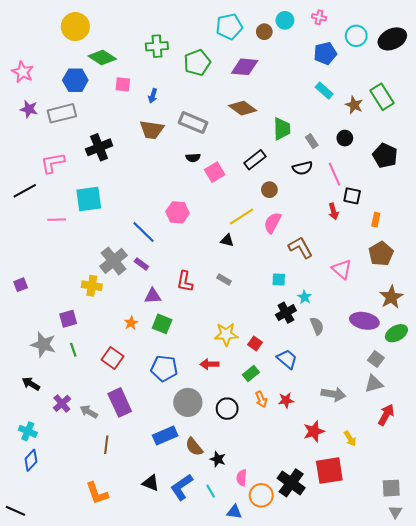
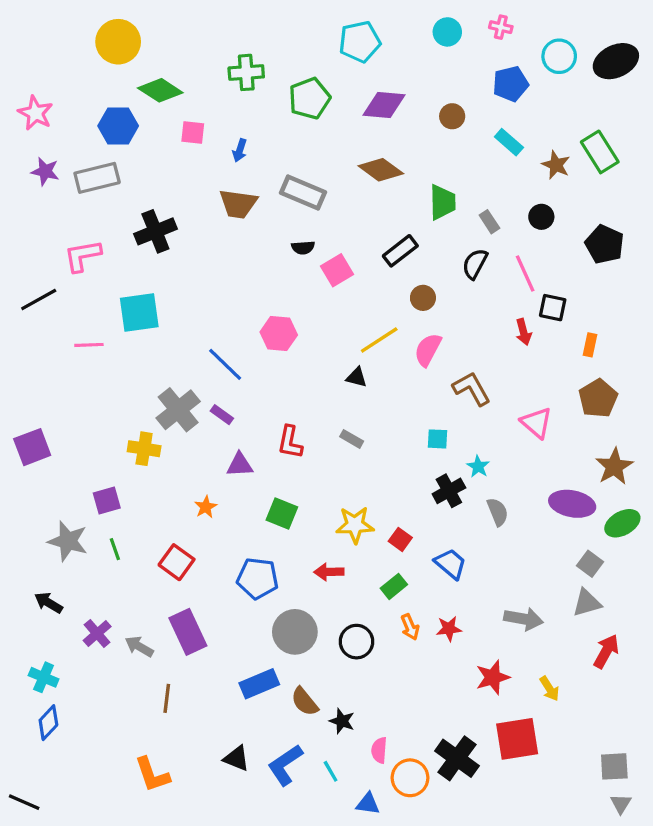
brown circle: (264, 32) -> (452, 116), moved
black semicircle: (302, 168) -> (475, 264), turned 132
purple square: (21, 285) -> (32, 447), size x1.6
green square: (162, 324) -> (282, 514), moved

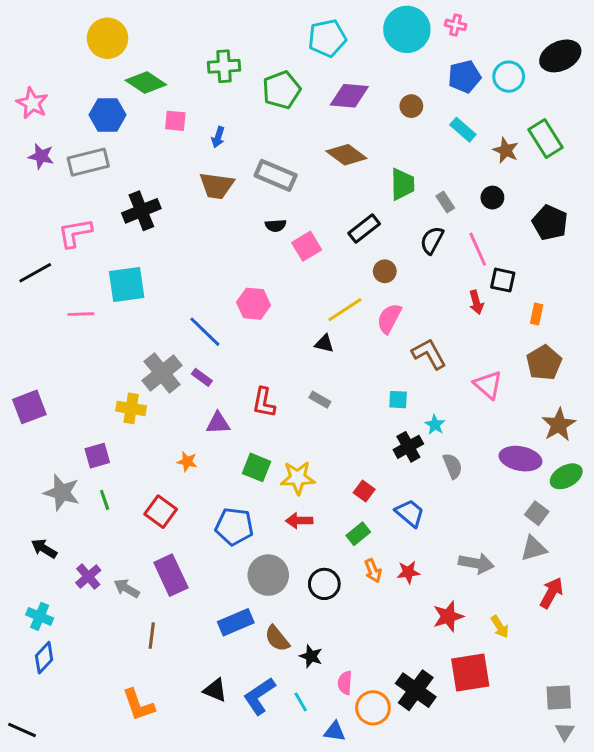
cyan circle: (447, 32) -> (407, 29), size x1.8
cyan circle: (559, 56) -> (509, 77), moved
orange star: (206, 507) -> (187, 462), turned -30
yellow star: (355, 525) -> (298, 478), moved

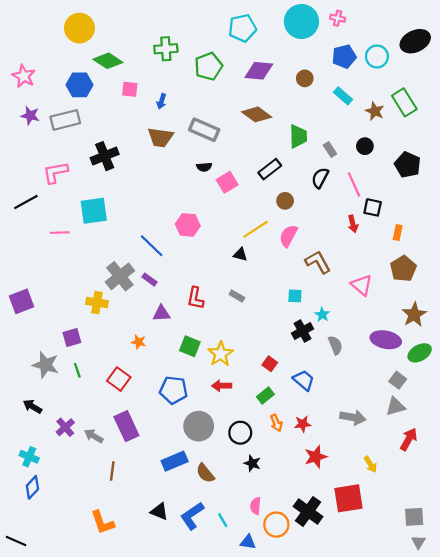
yellow star: (298, 478) -> (221, 354), turned -30
red star: (448, 616) -> (316, 457), moved
black star: (311, 656) -> (252, 463), moved

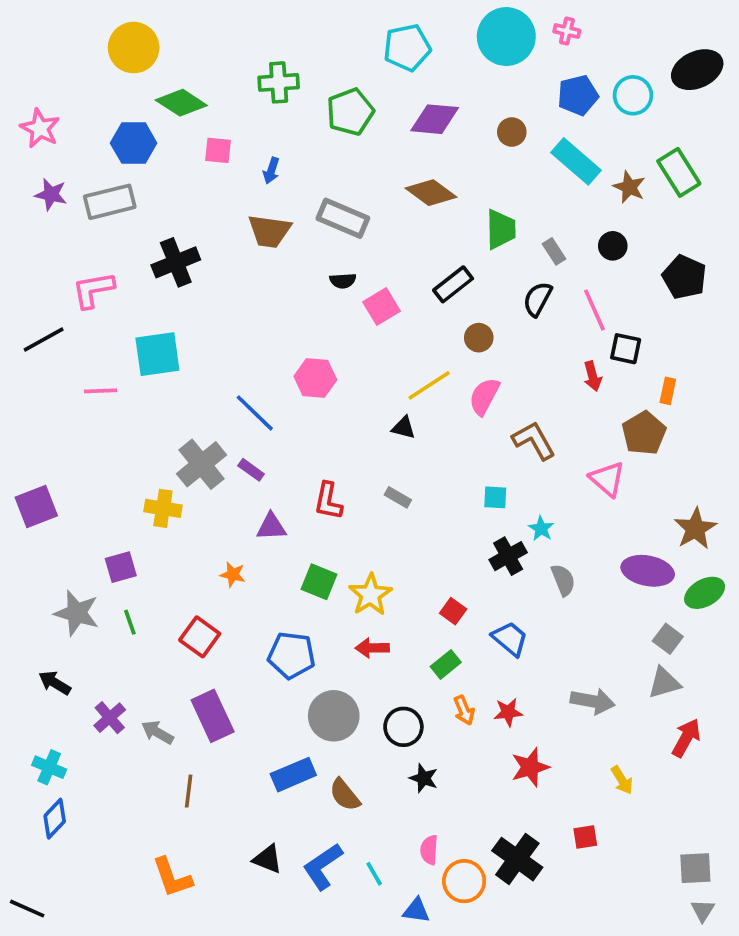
cyan rectangle: (343, 96) -> (576, 161), size x1.5
brown pentagon: (403, 269) -> (644, 433), moved
red square: (348, 498) -> (585, 837), size x0.5

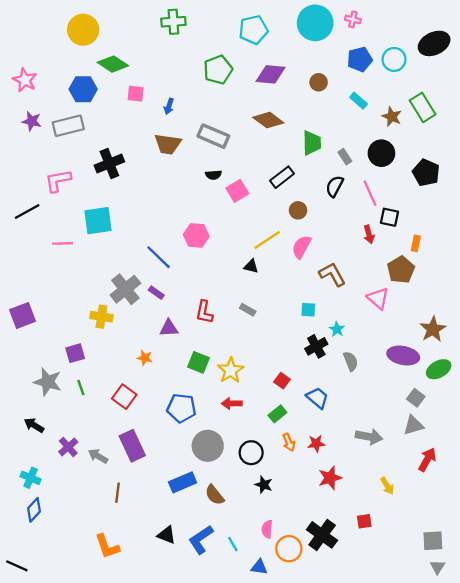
green cross: (279, 82) -> (173, 22), moved
cyan rectangle: (576, 161) -> (359, 101), size x0.6
black circle: (613, 246) -> (381, 153), size x1.5

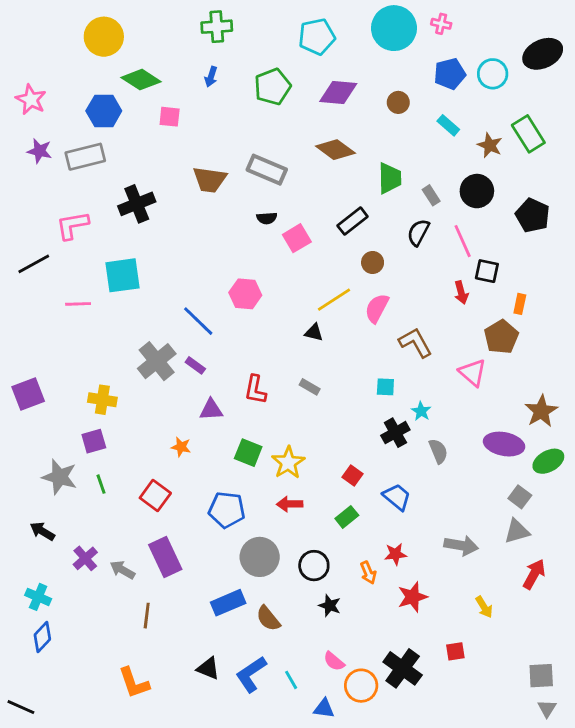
blue arrow: (169, 106) -> (211, 77), moved
yellow cross: (101, 317) -> (102, 400), moved
orange arrow: (289, 442) -> (368, 573), moved
pink semicircle: (267, 529) -> (334, 661), turned -54

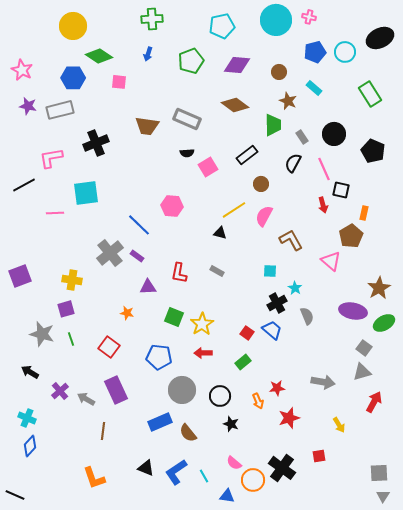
brown star: (490, 145) -> (288, 101), moved
blue trapezoid: (397, 497) -> (272, 330), moved

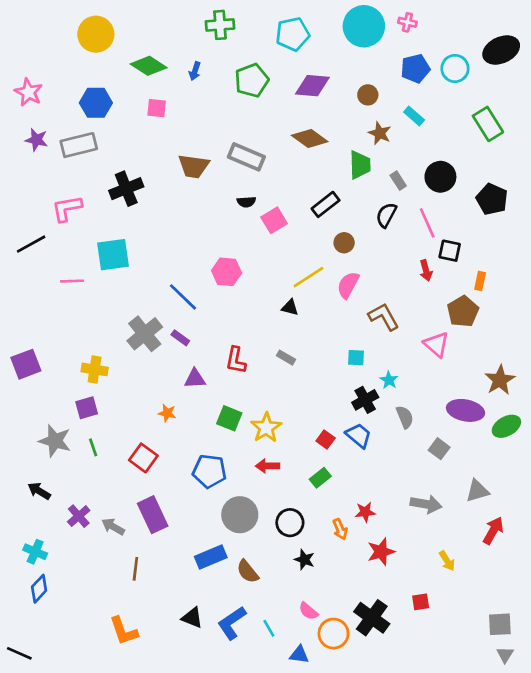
green cross: (152, 19) -> (220, 25), moved
green diamond: (99, 56) -> (149, 66), moved
gray square: (364, 348) -> (439, 449), moved

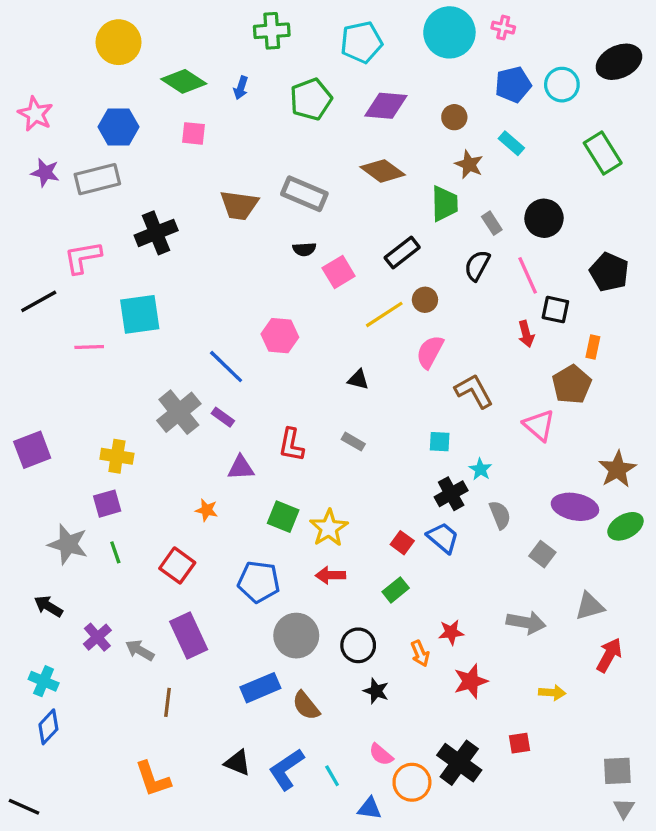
black pentagon: (492, 199) -> (609, 272), moved
yellow line: (308, 277) -> (384, 314), moved
yellow arrow: (447, 561) -> (552, 693), turned -54

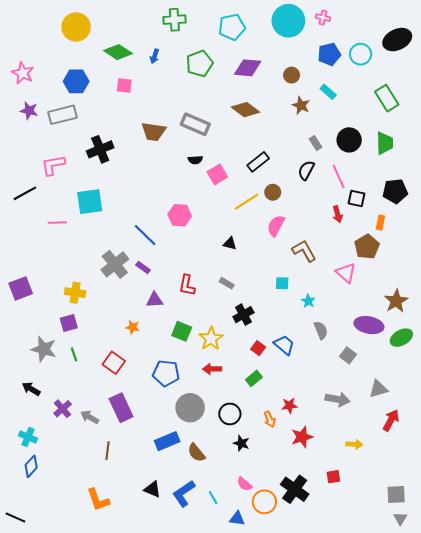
green trapezoid: (445, 204) -> (385, 143), moved
black pentagon: (609, 272) -> (395, 191), moved, turned -30
black cross: (451, 494) -> (243, 315), moved

